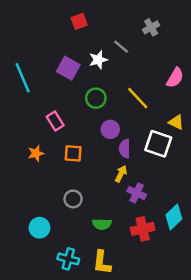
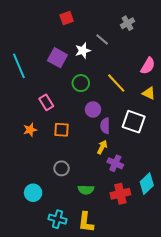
yellow triangle: (176, 122) -> (149, 93), moved

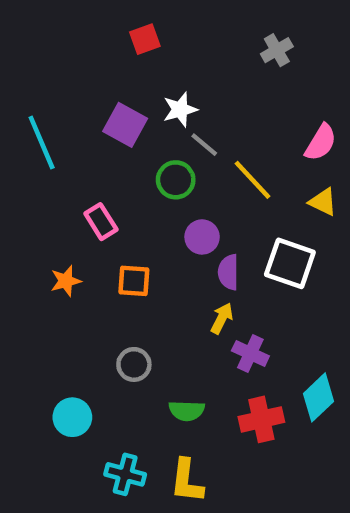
gray line: (102, 39) -> (204, 145), moved

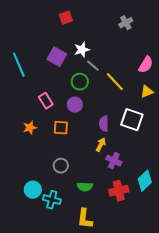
yellow triangle: (323, 202) -> (147, 92), turned -48
purple circle: (202, 237) -> (75, 105), moved
cyan cross: (125, 474) -> (52, 200), moved

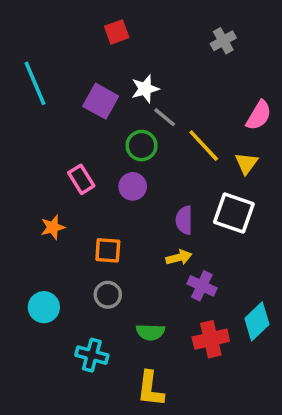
cyan line: (19, 65) -> (35, 83), moved
yellow triangle: (147, 92) -> (246, 163), moved, turned -32
orange square: (61, 128) -> (108, 250), moved
yellow arrow: (101, 145) -> (179, 257), turned 48
cyan circle: (33, 190) -> (44, 307), moved

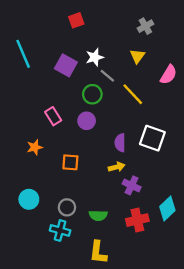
yellow triangle: (246, 163) -> (137, 56), moved
gray circle: (108, 295) -> (67, 207), moved

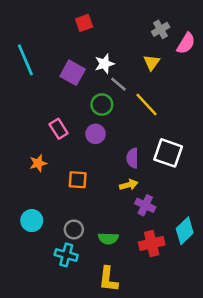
pink semicircle: (169, 75) -> (186, 43), moved

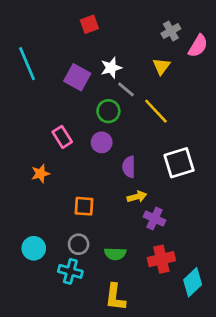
white square: (168, 153) -> (179, 163), turned -36
purple semicircle: (132, 158) -> (129, 167), moved
orange square: (78, 180) -> (84, 206), moved
cyan circle: (32, 221) -> (34, 248), moved
cyan diamond: (185, 231) -> (193, 282), moved

